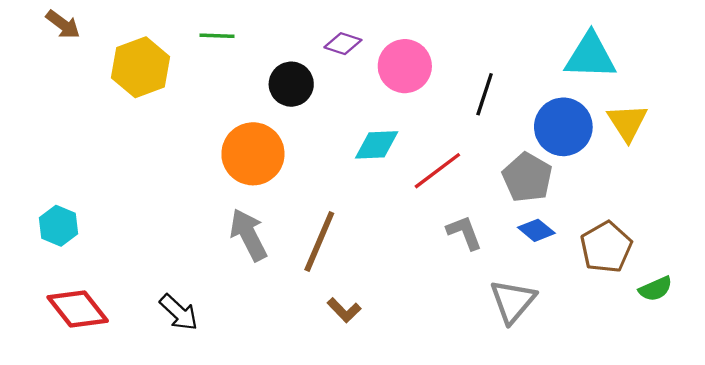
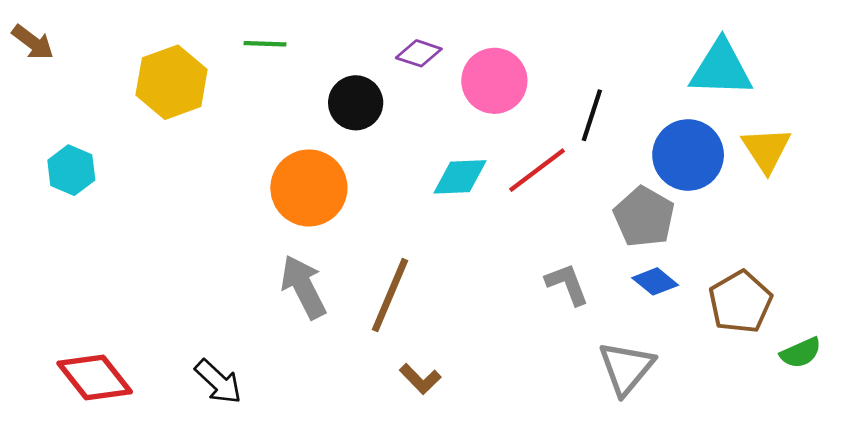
brown arrow: (63, 25) -> (33, 42), moved
red line: (437, 171) -> (537, 170), moved
cyan hexagon: (58, 226) -> (71, 170), moved

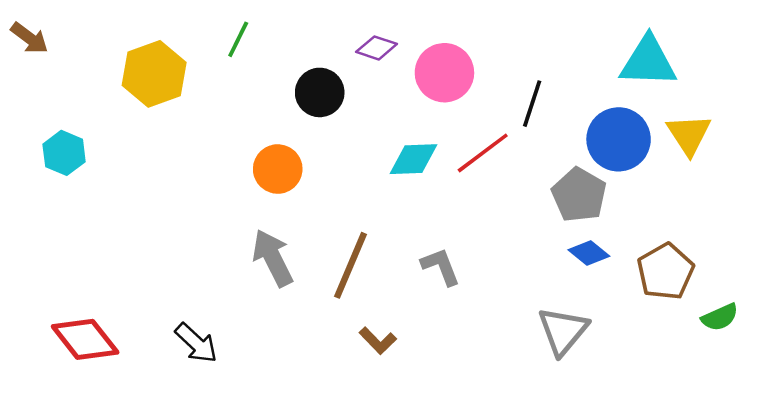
green line: (265, 44) -> (238, 39), turned -66
orange circle: (309, 188) -> (278, 169), size x0.7
gray L-shape: (567, 284) -> (441, 267), moved

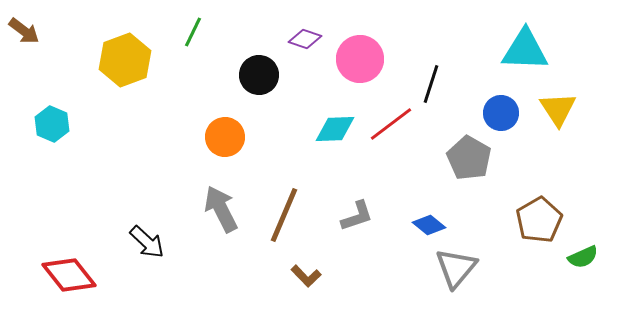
blue circle: (619, 139) -> (501, 113), size x0.7
blue diamond: (589, 253) -> (429, 225), moved
gray L-shape: (441, 267) -> (357, 216), turned 93
black arrow: (196, 343) -> (147, 242), moved

